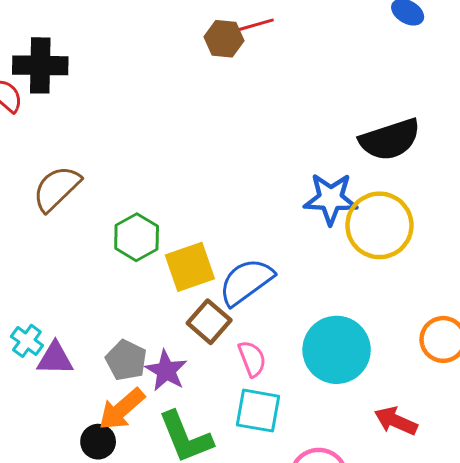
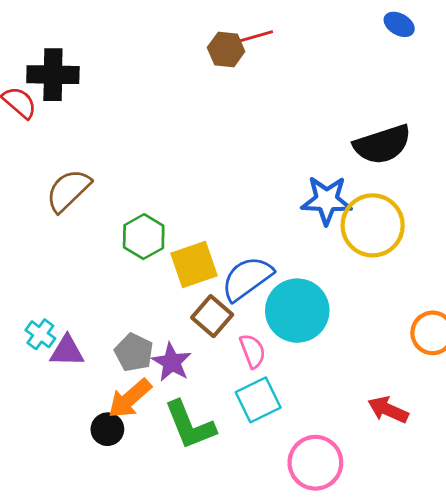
cyan circle: (337, 350) -> (297, 311), moved
cyan square: (258, 411) -> (258, 400), turned -36

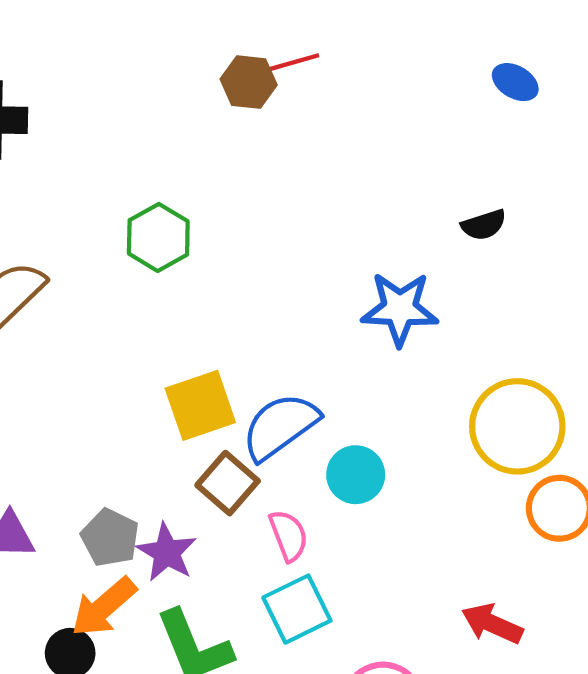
blue ellipse: (399, 24) -> (515, 82), moved
black semicircle: (382, 144) -> (484, 225), size x0.5
yellow circle: (373, 225) -> (517, 426), moved
green hexagon: (144, 237) -> (158, 237), moved
cyan circle: (297, 311) -> (356, 475), size x0.6

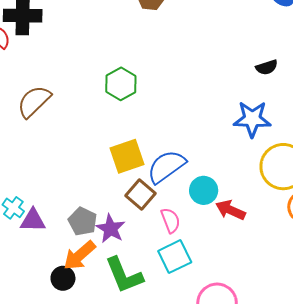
green hexagon: (158, 237) -> (121, 84), moved
blue star: (400, 309) -> (252, 119), moved
red arrow: (492, 624) -> (230, 210), moved

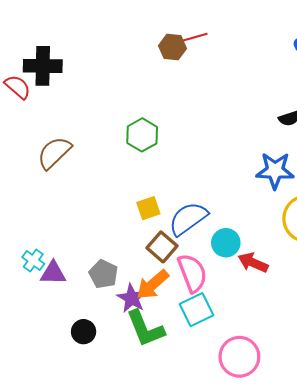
yellow square: (127, 156) -> (148, 208), size x0.7
pink semicircle: (171, 220) -> (192, 273), size x1.5
purple star: (111, 229) -> (132, 298), moved
orange arrow: (79, 256) -> (153, 285), moved

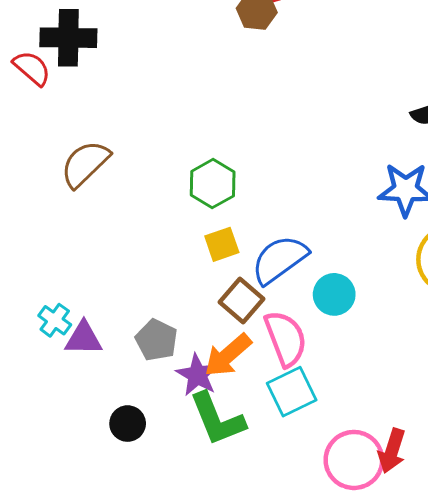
green hexagon: (142, 135) -> (213, 184), moved
red arrow: (253, 263) -> (392, 451), moved, turned -96

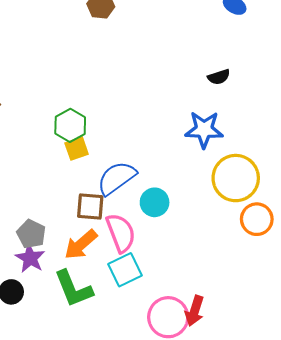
yellow square: (222, 244) -> (77, 149), moved
brown square: (242, 300) -> (90, 207), turned -36
purple star: (197, 375) -> (30, 258), moved

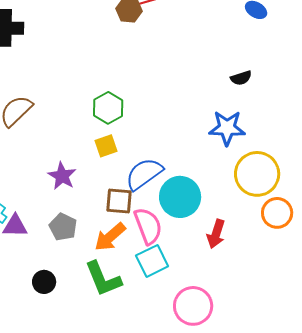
green hexagon: (70, 125) -> (108, 108), moved
cyan circle: (155, 202) -> (180, 197), size x1.5
purple star: (30, 258) -> (62, 176), moved
red arrow: (195, 311) -> (216, 234), moved

